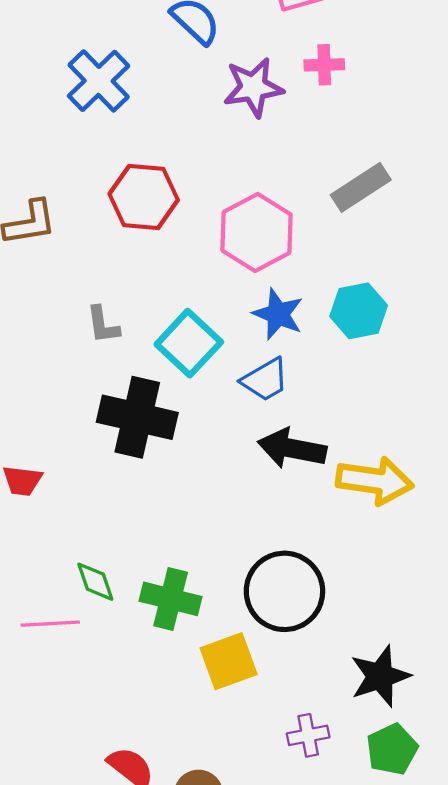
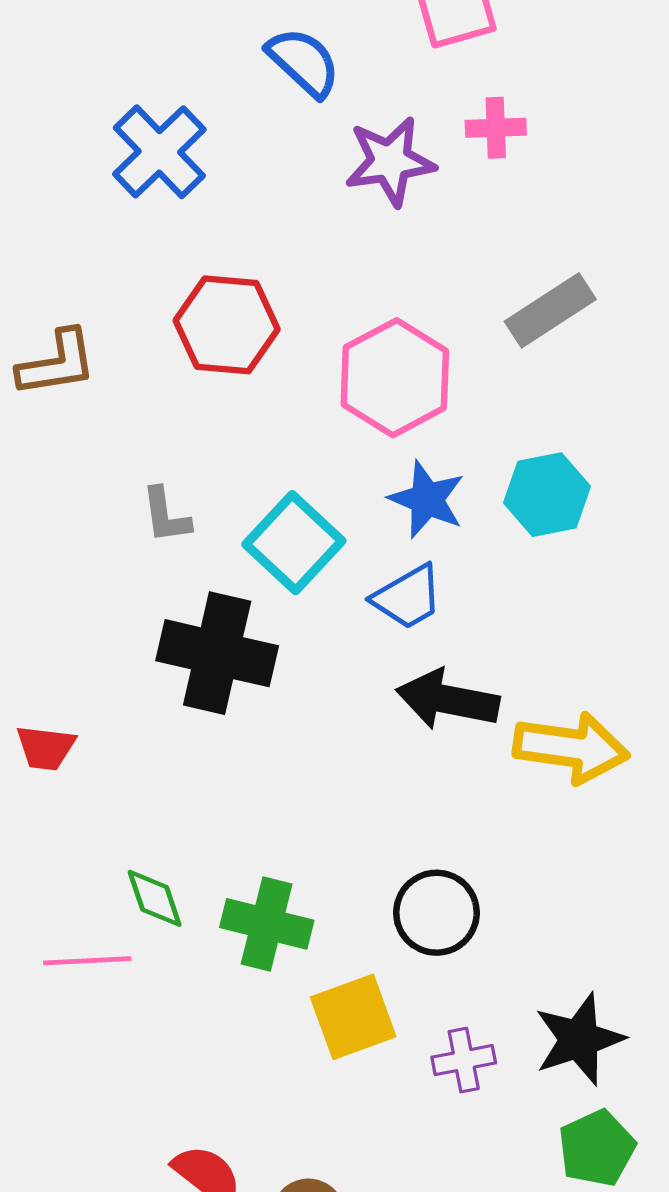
black circle: (284, 591) -> (436, 913), size x0.7
purple cross: (308, 735) -> (464, 1060), moved

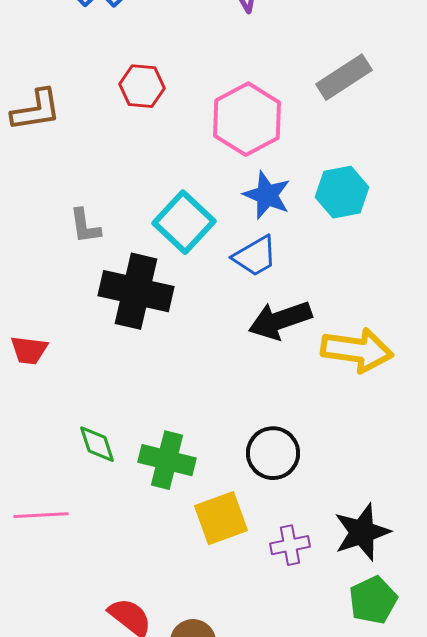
red hexagon: (227, 325) -> (142, 86), size x0.7
gray L-shape: (166, 515) -> (85, 226), moved
black arrow: (448, 700) -> (280, 320), turned -30
pink line: (87, 961) -> (41, 515), moved

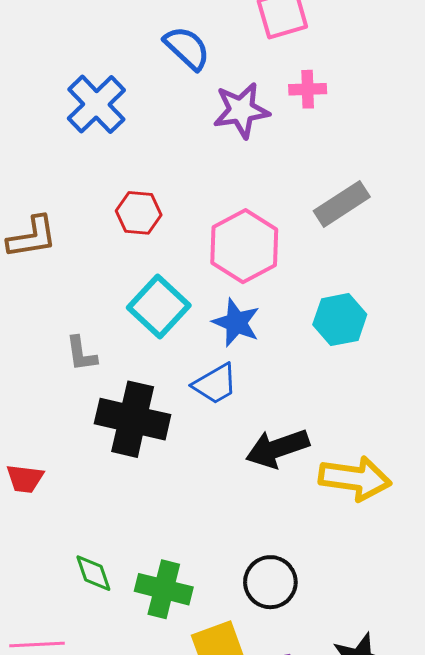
blue star: (267, 195) -> (236, 323), moved
cyan square: (184, 222) -> (159, 307), moved
blue trapezoid: (255, 256) -> (215, 384), moved

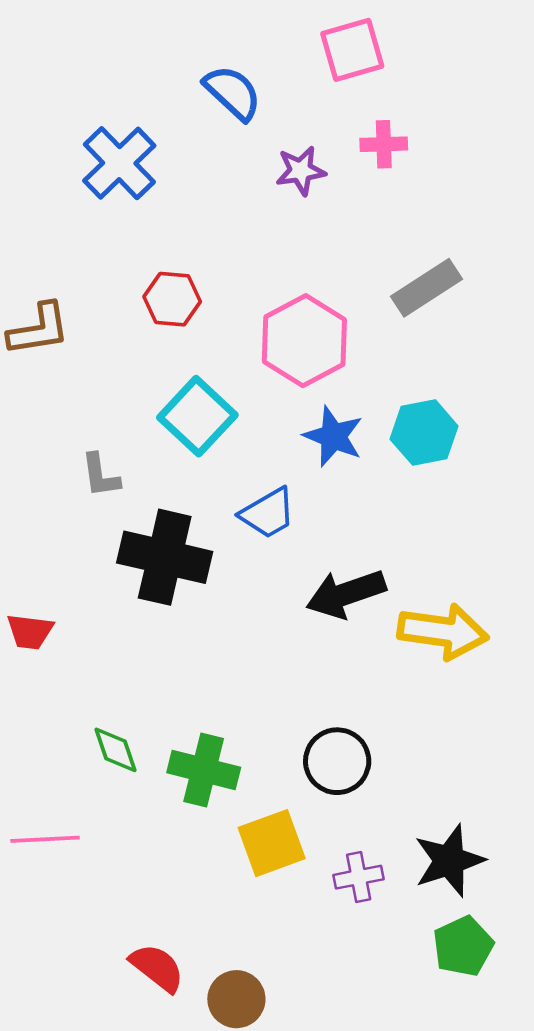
purple star: (241, 110) -> (301, 171), size x0.7
blue star: (236, 323) -> (333, 436), moved

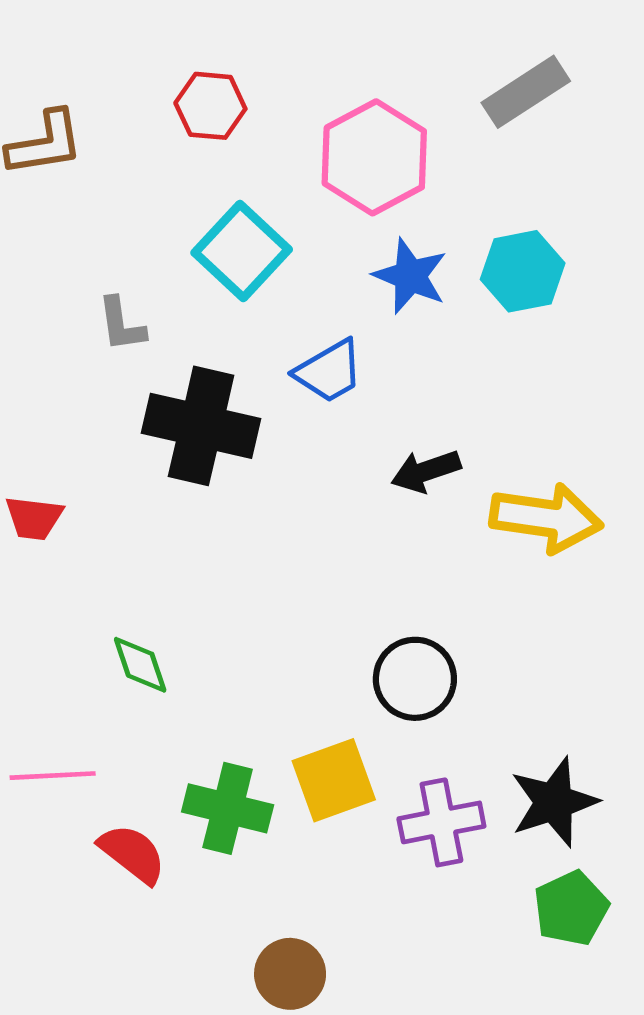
black arrow: (346, 594) -> (426, 471), size x0.7
green cross: (204, 770) -> (228, 808), moved
purple cross: (359, 877) -> (441, 822), size x1.4
red semicircle: (157, 968) -> (132, 854), moved

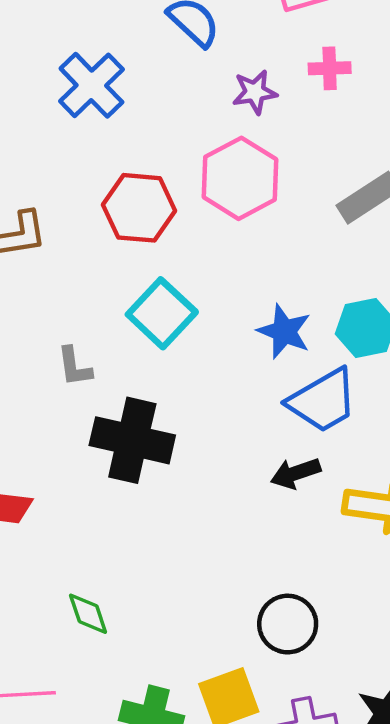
red hexagon: (210, 106) -> (139, 208), size x1.4
pink hexagon: (374, 157) -> (240, 178), moved
blue trapezoid: (329, 371) -> (323, 401), moved, size x1.4

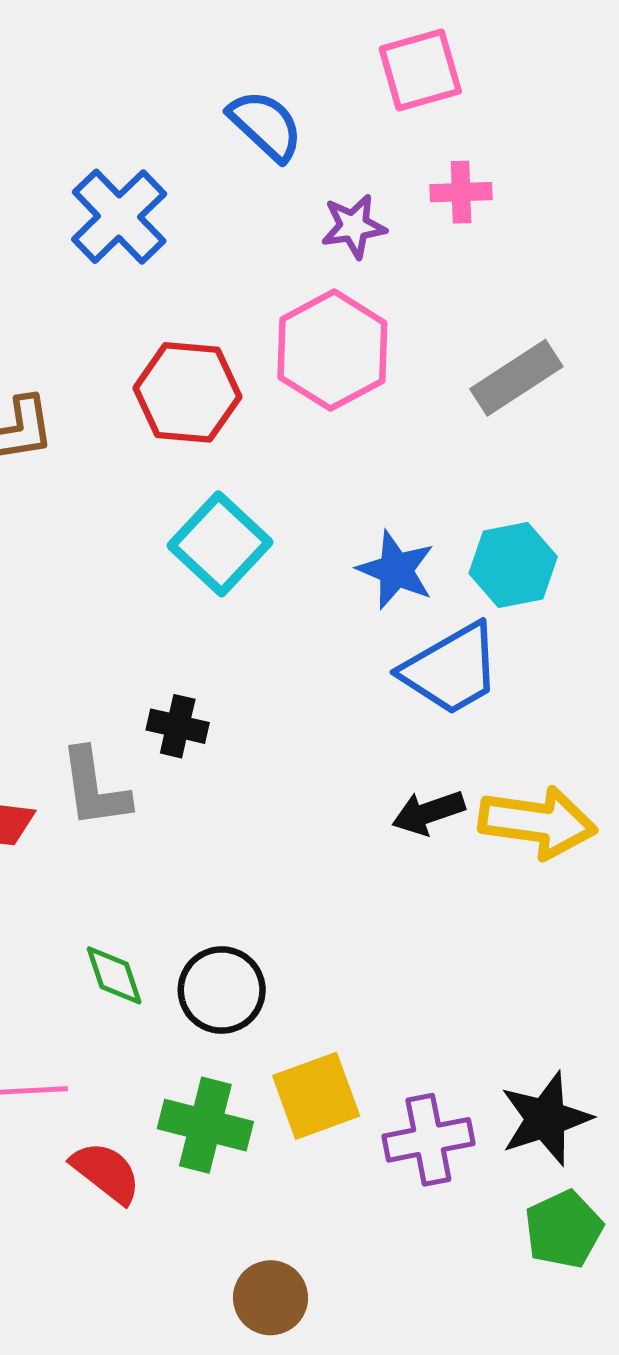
gray L-shape: (74, 367) -> (95, 788), moved, size x1.4
black cross: (132, 440) -> (178, 726), size x0.5
black arrow: (296, 473) -> (428, 813), moved
black circle: (288, 624) -> (222, 990), moved

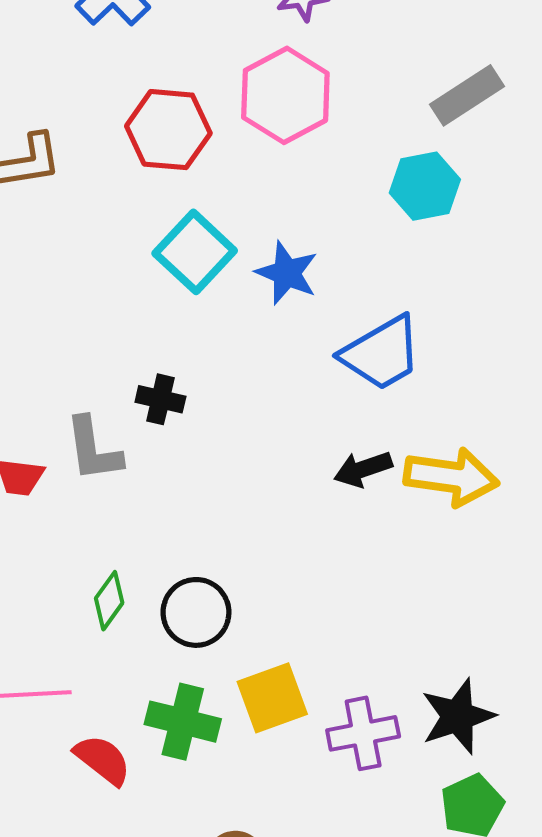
gray rectangle: (516, 378) -> (467, 95), moved
cyan hexagon: (513, 565) -> (425, 186), moved
blue star: (396, 570) -> (287, 273), moved
green diamond: (114, 975) -> (109, 601), turned 54

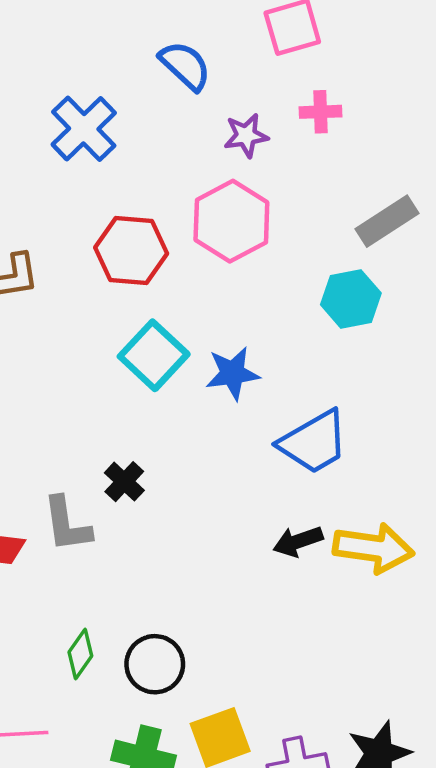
blue star: (287, 273) -> (233, 373), turned -30
black cross: (160, 399) -> (124, 482), turned 30

